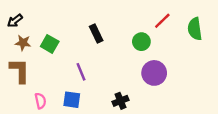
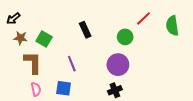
brown L-shape: (20, 71) -> (33, 63), moved
purple circle: (154, 73) -> (118, 65), moved
black cross: (121, 101) -> (115, 90), moved

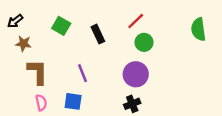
red line: (144, 18) -> (136, 21), moved
green square: (44, 39) -> (61, 26), moved

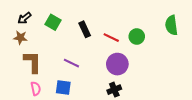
black arrow: (15, 21) -> (24, 18), moved
red line: (136, 21) -> (111, 38), moved, turned 70
green circle: (144, 42) -> (137, 36), moved
purple line: (83, 73) -> (71, 63), turned -42

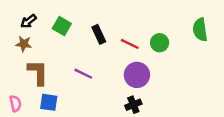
blue square: (63, 88) -> (49, 102), moved
pink semicircle: (36, 89) -> (15, 103), moved

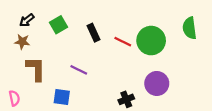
green square: (62, 26) -> (58, 25), turned 30
green circle: (160, 43) -> (151, 41), size x1.6
purple circle: (137, 75) -> (157, 83), moved
blue square: (49, 102) -> (62, 97), moved

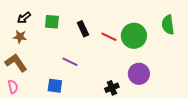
green square: (58, 25) -> (52, 22), turned 35
brown L-shape: (36, 69) -> (16, 63), moved, turned -35

